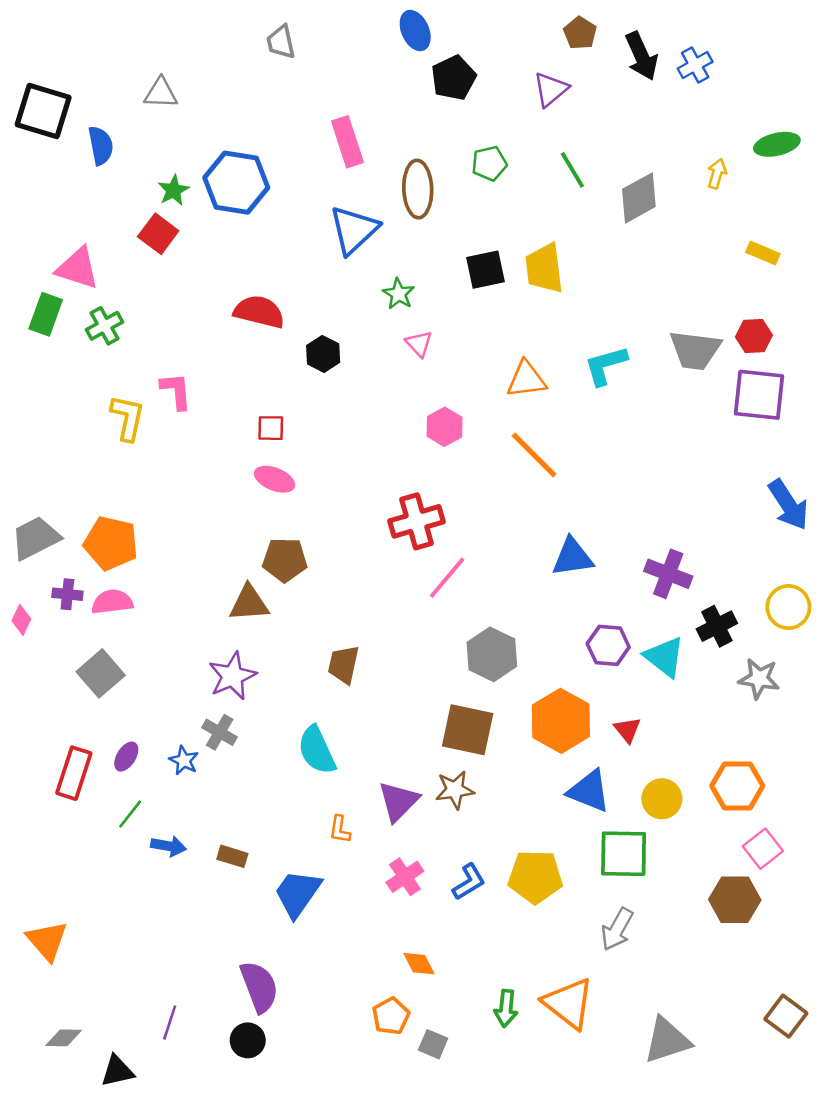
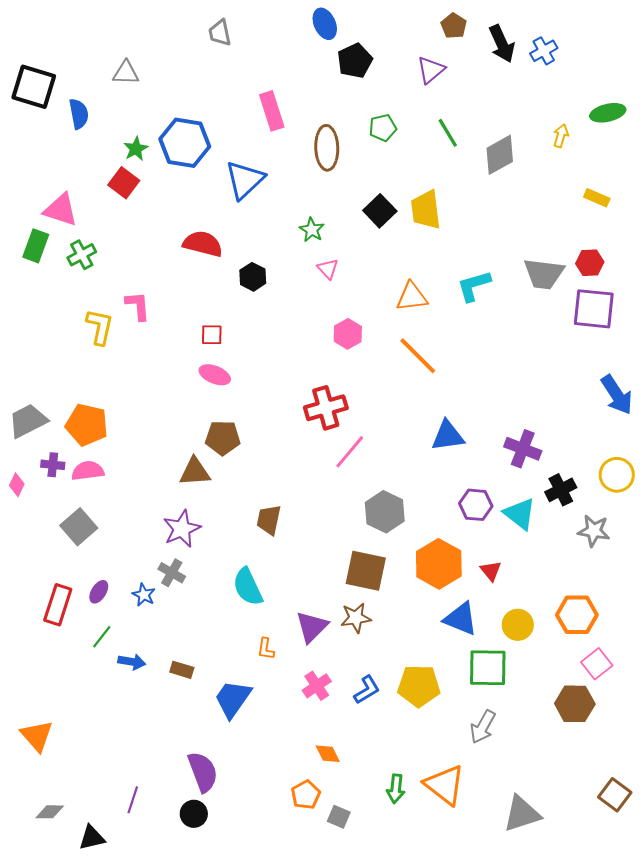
blue triangle: (354, 230) -> (245, 180), moved
black square: (485, 270) -> (380, 211), turned -32

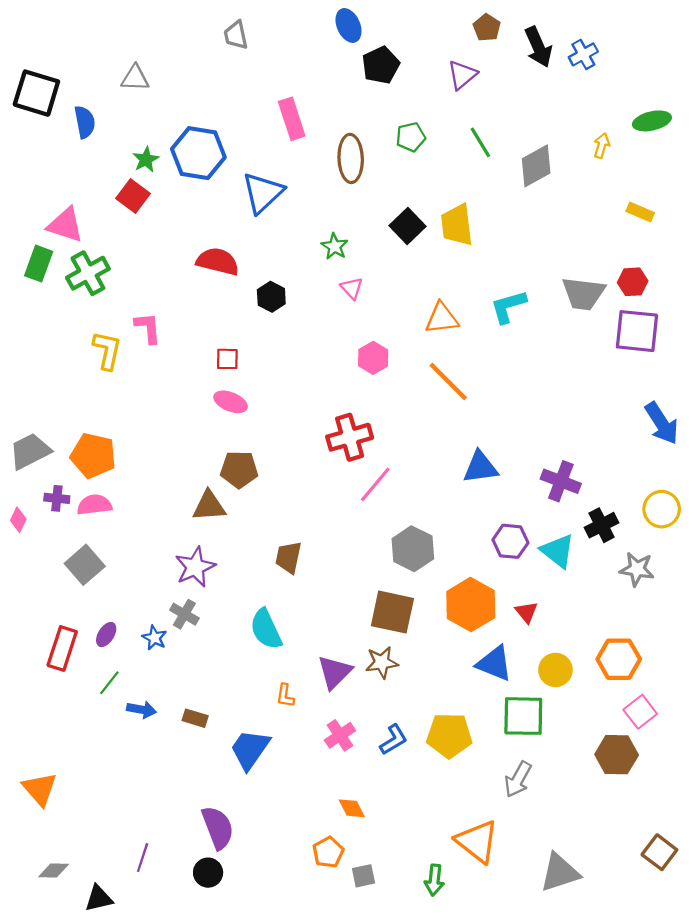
green cross: (82, 255) -> (88, 273), size x1.4
green arrow: (396, 789) -> (434, 880), moved
gray square: (339, 817) -> (364, 876), turned -35

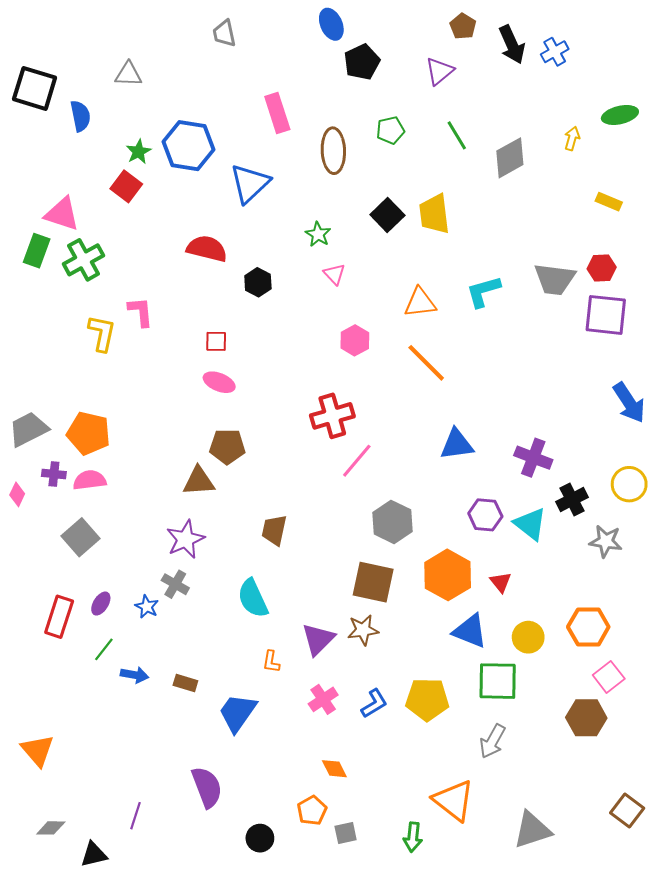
black circle: (208, 873) -> (260, 838), moved

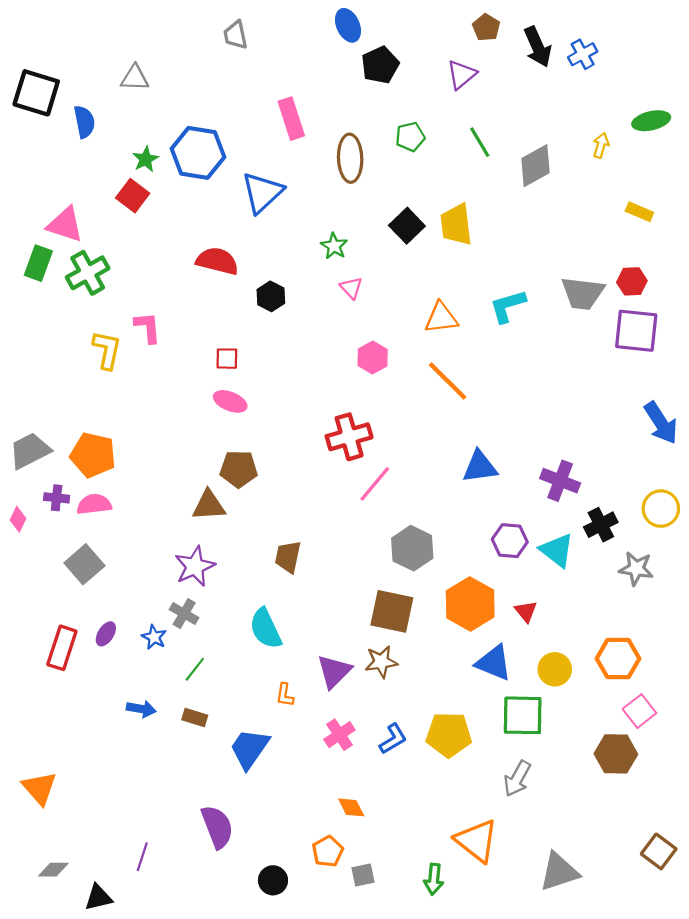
green line: (104, 649) -> (195, 669), moved

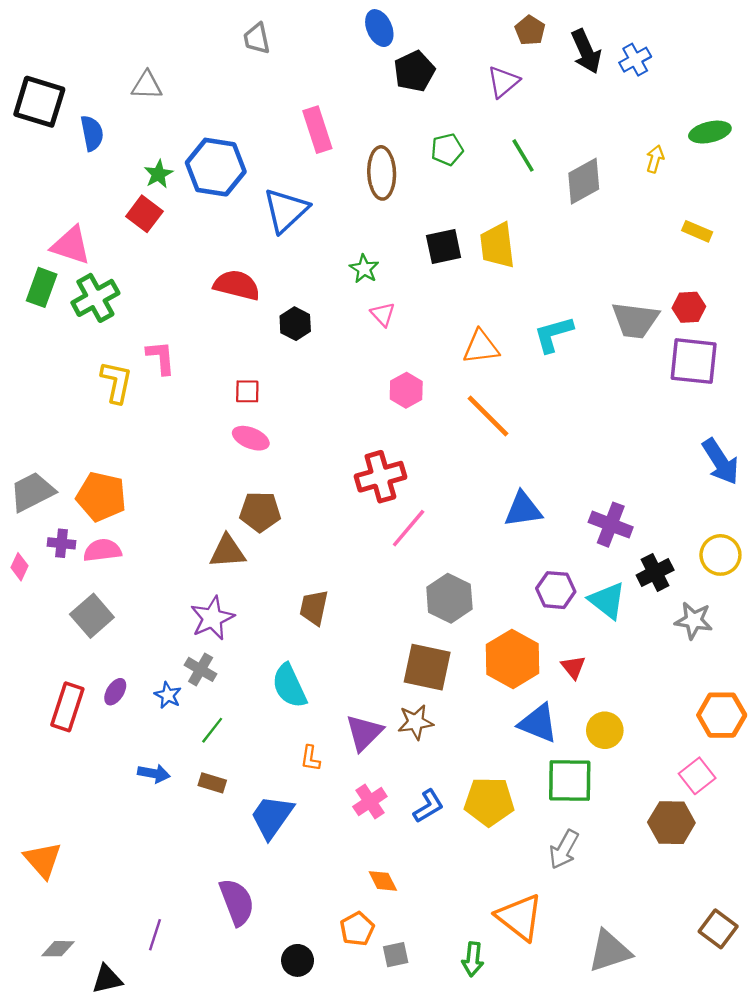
black square: (407, 226) -> (444, 247), turned 32
orange hexagon: (618, 659) -> (722, 715), moved

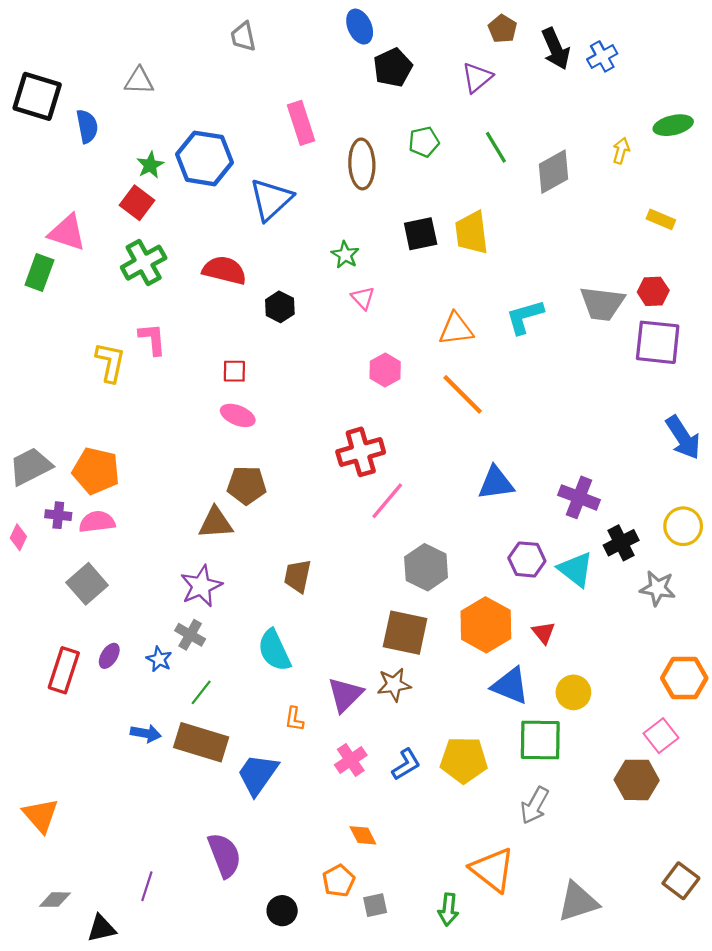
green cross: (95, 298) -> (144, 263), moved
brown rectangle: (212, 783) -> (201, 742), size x2.0

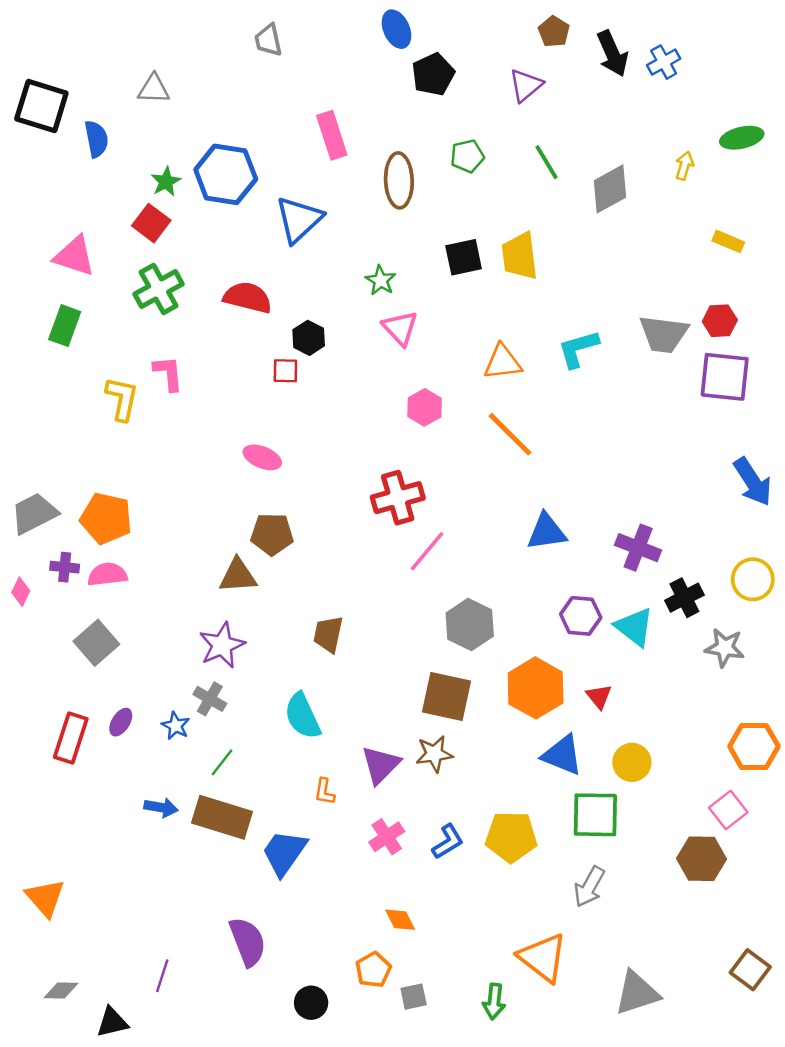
green rectangle: (39, 273) -> (65, 326), moved
pink triangle: (363, 298) -> (400, 328), size x1.4
red square: (234, 371) -> (285, 371), moved

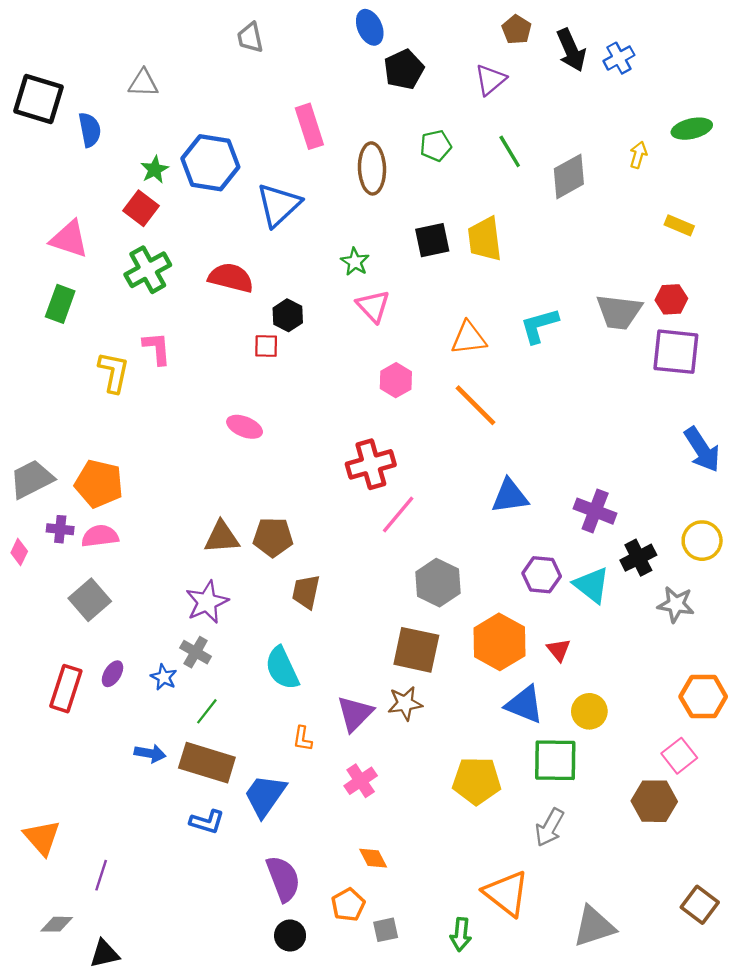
brown pentagon: (272, 534) -> (273, 537), moved
blue L-shape: (448, 842) -> (207, 822), moved, turned 48
purple semicircle: (248, 942) -> (283, 879), moved
purple line: (162, 976) -> (101, 875), moved

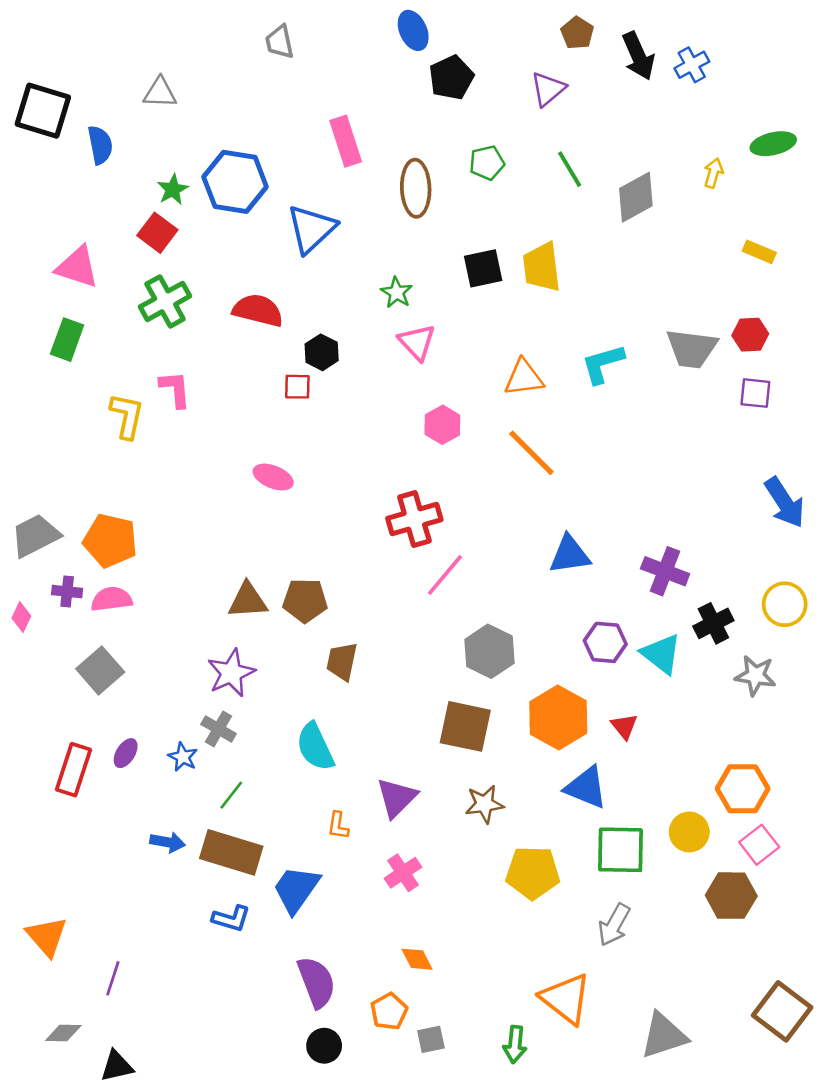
purple square: (676, 352) -> (755, 393), size x0.6
orange hexagon: (703, 697) -> (743, 789), moved
brown star: (405, 703) -> (484, 804), moved
yellow circle: (589, 711) -> (689, 832), moved
brown square: (700, 905) -> (782, 1011), size x1.4

